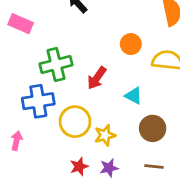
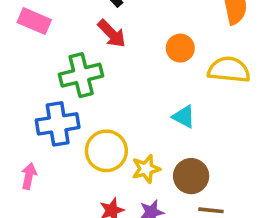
red arrow: (97, 78) -> (112, 34), moved, turned -80
brown circle: (153, 128) -> (191, 176), moved

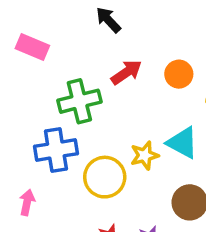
red arrow: (112, 34) -> (126, 72), moved, turned -80
cyan triangle: (184, 117) -> (182, 143), size x1.4
yellow star: (146, 169) -> (144, 155), moved

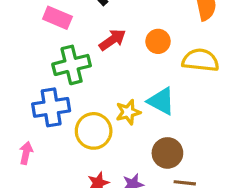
pink rectangle: (32, 47) -> (57, 18), moved

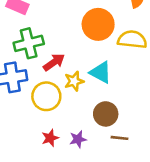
red arrow: (112, 40) -> (54, 62), moved
orange circle: (158, 41) -> (98, 24), size x1.6

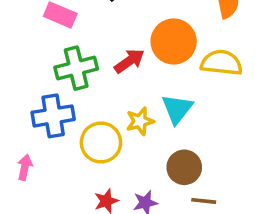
red arrow: (54, 62) -> (129, 61), moved
cyan triangle: (101, 72) -> (177, 109), turned 40

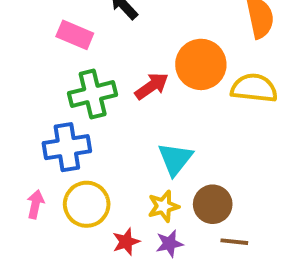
cyan triangle: (177, 109) -> (175, 159), moved
yellow star: (140, 121) -> (163, 206), moved
yellow circle: (101, 142) -> (87, 204), moved

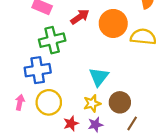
red arrow: (152, 86) -> (80, 17), moved
brown line: (234, 242) -> (132, 123), turned -64

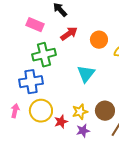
orange circle: (113, 23) -> (99, 40), size x0.7
cyan triangle: (99, 77) -> (86, 74), moved
red star: (71, 123) -> (61, 122), moved

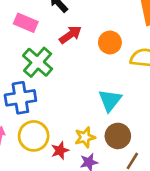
green cross: (44, 55) -> (38, 62), turned -35
cyan triangle: (86, 74) -> (110, 100), moved

